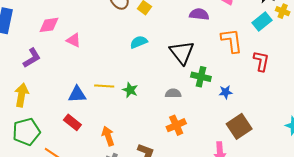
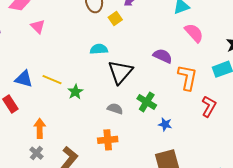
purple semicircle: (199, 14) -> (163, 56), moved
black triangle: (182, 52) -> (120, 72), moved

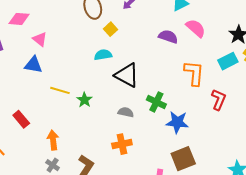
yellow square: (115, 18) -> (111, 29), moved
purple semicircle: (163, 56) -> (168, 37), moved
black triangle: (120, 72) -> (127, 75), turned -36
blue triangle: (24, 79) -> (33, 65), moved
blue star: (165, 124) -> (177, 122), size x1.6

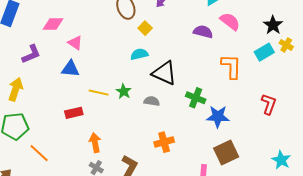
green star: (84, 100) -> (124, 91), moved
red L-shape: (219, 100) -> (269, 104), moved
gray semicircle: (126, 112) -> (152, 101), moved
red rectangle: (21, 119) -> (74, 113), moved, turned -60

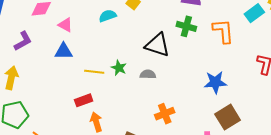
cyan semicircle: (139, 54) -> (108, 16), moved
green cross: (196, 98) -> (186, 26), moved
red rectangle: (74, 113) -> (84, 100), moved

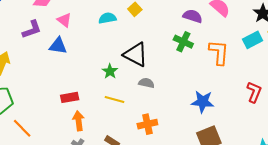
purple L-shape: (23, 41) -> (32, 30), moved
black triangle: (157, 45) -> (136, 54), moved
yellow line: (94, 72) -> (115, 100), moved
gray semicircle: (148, 74) -> (146, 83), moved

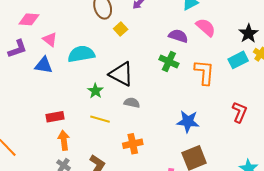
cyan semicircle: (107, 18) -> (81, 54), moved, size x1.5

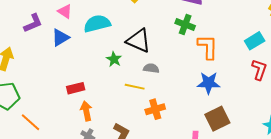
cyan rectangle: (238, 60) -> (255, 41), moved
blue triangle: (44, 65) -> (60, 38), turned -36
orange L-shape: (204, 72) -> (208, 47), moved
yellow line: (100, 119) -> (135, 87), moved

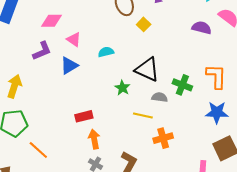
cyan semicircle: (97, 24) -> (106, 52), size x0.6
green cross: (185, 24) -> (182, 85), moved

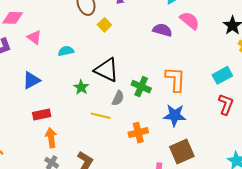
blue triangle: (69, 65) -> (31, 80), moved
gray semicircle: (160, 97) -> (118, 98), turned 105
orange cross: (163, 138) -> (138, 133), moved

